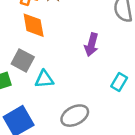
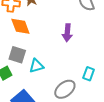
cyan rectangle: (119, 82) -> (89, 74), moved

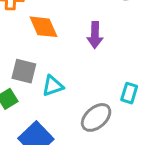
orange diamond: (20, 26) -> (44, 27), moved

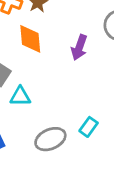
purple arrow: (95, 35) -> (79, 47), moved

